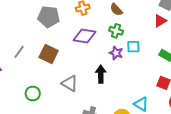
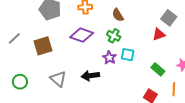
brown square: (49, 54) -> (43, 46), turned 36
black arrow: (101, 74) -> (90, 76), turned -108

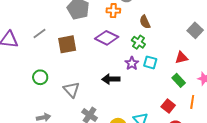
red triangle: (159, 34) -> (181, 58), moved
gray triangle: (58, 79) -> (72, 90), moved

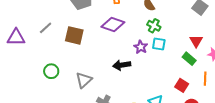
green cross: (138, 42) -> (154, 26), moved
brown square: (67, 44) -> (74, 35), turned 30
red triangle: (181, 58) -> (196, 41), moved, turned -40
gray triangle: (72, 90) -> (84, 80), turned 36

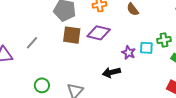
green cross: (154, 26) -> (164, 40), moved, turned -32
brown square: (74, 35) -> (72, 35), moved

